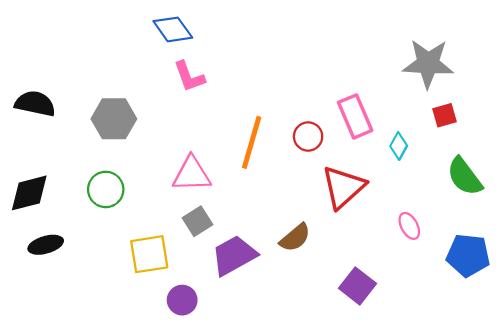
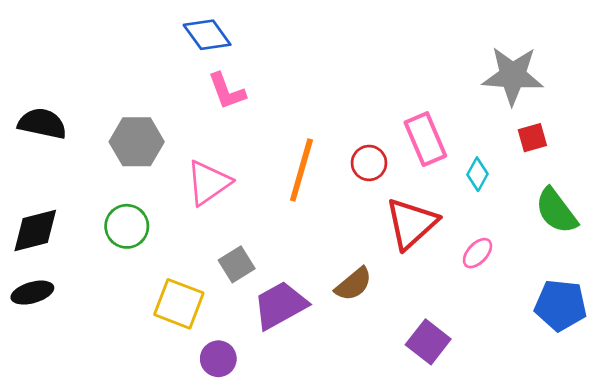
pink triangle: (192, 174) -> (208, 183), moved, turned -33
pink ellipse: (409, 226) -> (477, 253), moved, turned 72
black ellipse: (46, 245) -> (32, 293), moved
yellow square: (149, 254) -> (179, 304), turned 30

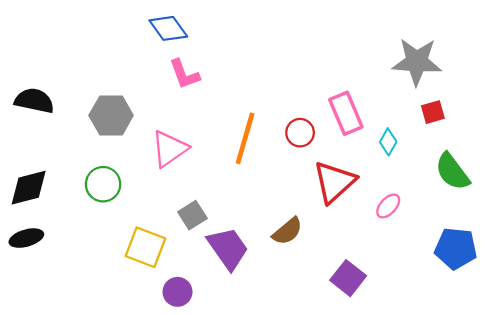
purple trapezoid: (280, 305) -> (228, 248), turned 84

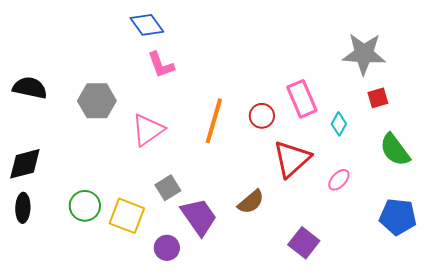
green circle: (103, 184) -> (85, 206), moved
black ellipse: (26, 238) -> (23, 208), turned -72
purple circle: (177, 292) -> (167, 248), moved

